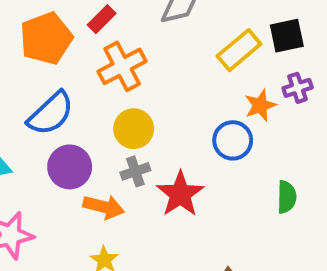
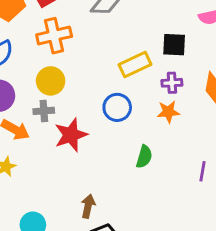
yellow rectangle: (239, 50) -> (135, 65), moved
orange star: (260, 105) -> (168, 112), moved

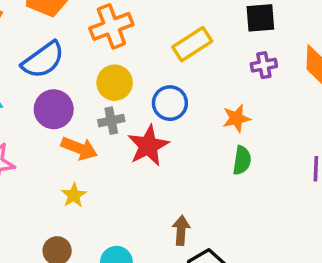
yellow rectangle: (135, 65) -> (192, 44), moved
blue circle: (117, 107) -> (170, 103), moved
orange star: (168, 112) -> (236, 118), moved

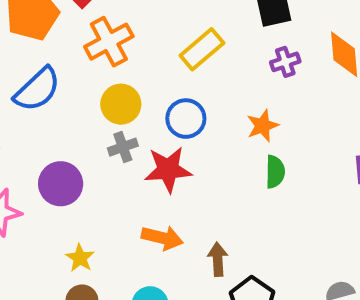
purple circle: (54, 109) -> (61, 184), moved
red star: (148, 146) -> (168, 169), turned 30
orange arrow: (79, 148) -> (162, 238), moved
yellow star: (74, 195) -> (80, 258), moved

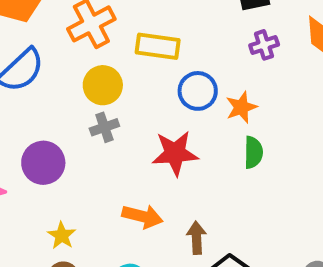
yellow rectangle: (202, 49) -> (158, 46), moved, turned 48
blue circle: (186, 119) -> (198, 91), moved
red star: (168, 169) -> (175, 153), moved

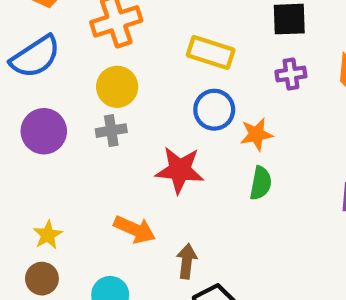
yellow rectangle: (158, 46) -> (211, 52), moved
purple circle: (43, 163) -> (44, 131), moved

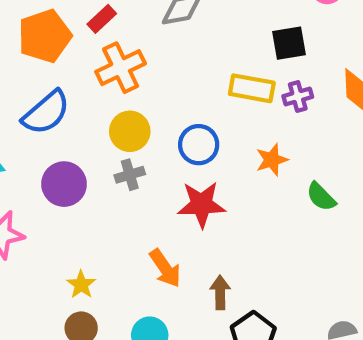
yellow rectangle: (211, 52) -> (252, 88), moved
blue circle: (214, 110) -> (199, 145), moved
green semicircle: (261, 183) -> (321, 197), moved, turned 132
orange arrow: (135, 229) -> (165, 268), turned 39

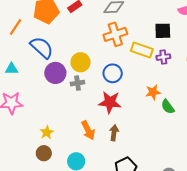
orange cross: (121, 68) -> (115, 34), moved
blue semicircle: (46, 112) -> (42, 48), turned -105
orange star: (272, 160) -> (153, 92), moved
purple circle: (64, 184) -> (55, 73), moved
brown arrow: (220, 292) -> (114, 133), moved

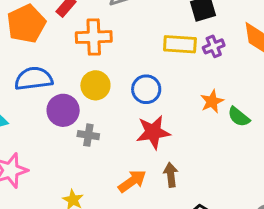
orange cross: (115, 34) -> (94, 37), moved, turned 30
blue semicircle: (42, 48) -> (34, 79), turned -35
gray cross: (78, 83) -> (88, 135), moved, turned 32
orange arrow: (88, 130) -> (132, 181), turned -84

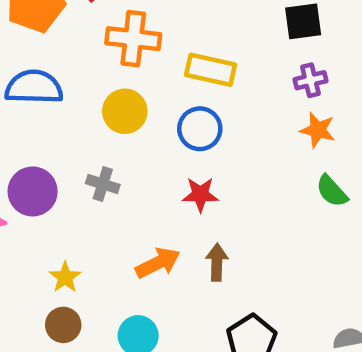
yellow rectangle: (180, 44) -> (211, 70), moved
orange star: (212, 101) -> (318, 130), moved, turned 30
purple circle: (63, 110) -> (33, 191), moved
red star: (153, 132) -> (200, 195), size x0.7

